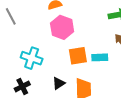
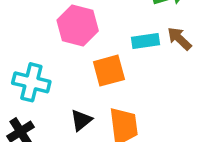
cyan rectangle: (100, 57) -> (146, 41), moved

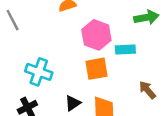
pink hexagon: (78, 25) -> (96, 35), moved
brown arrow: (179, 39) -> (147, 90), moved

